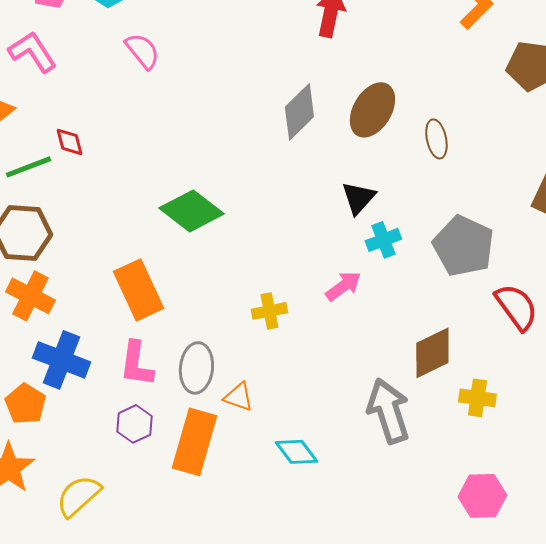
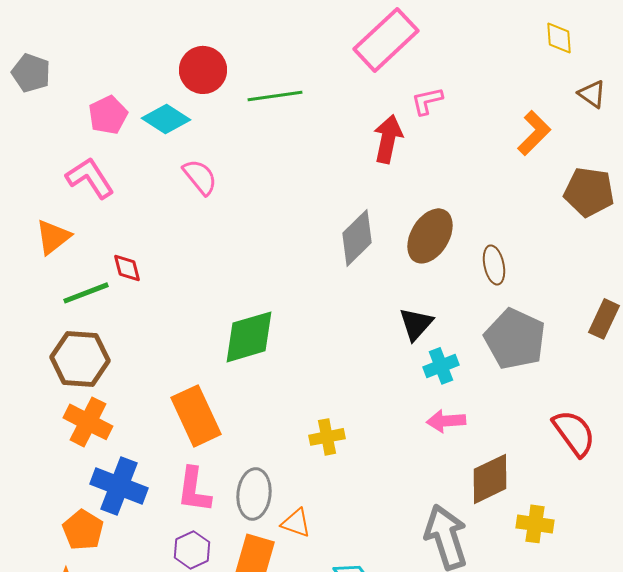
green diamond: (191, 211) -> (249, 337), turned -54
gray pentagon: (463, 246) -> (515, 339), moved
pink arrow: (343, 286) -> (446, 421), moved, turned -147

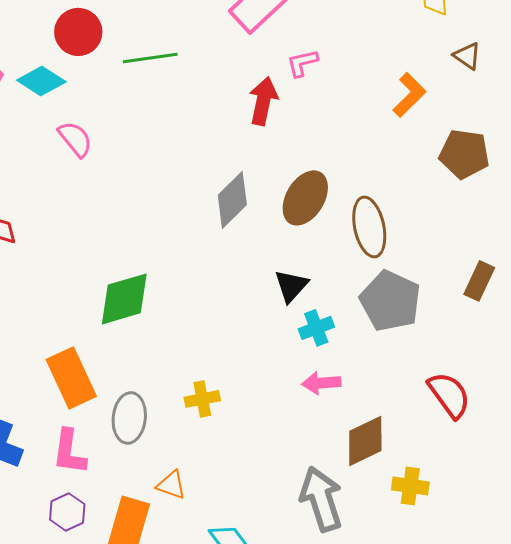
brown ellipse: (494, 265) -> (369, 227), size x1.5
gray ellipse: (254, 494) -> (129, 418), moved

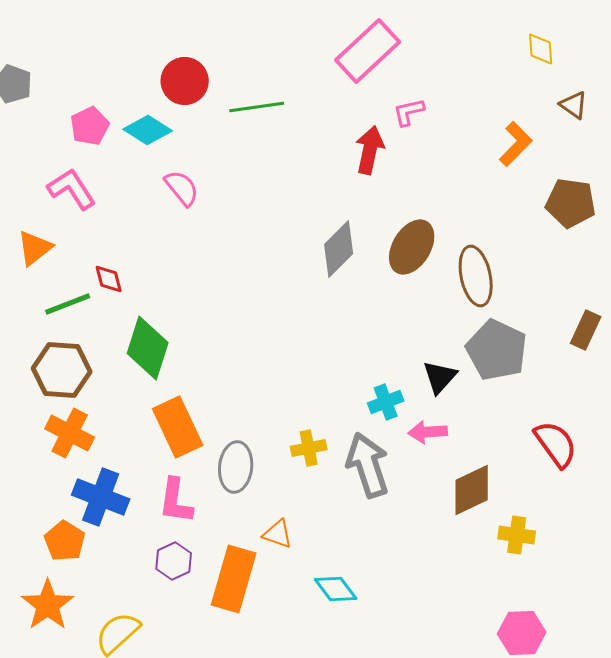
black triangle: (291, 286) -> (440, 377), moved
green diamond: (124, 299) -> (148, 348), moved, turned -56
cyan cross: (316, 328) -> (386, 402), moved
gray arrow: (321, 499) -> (368, 465), moved

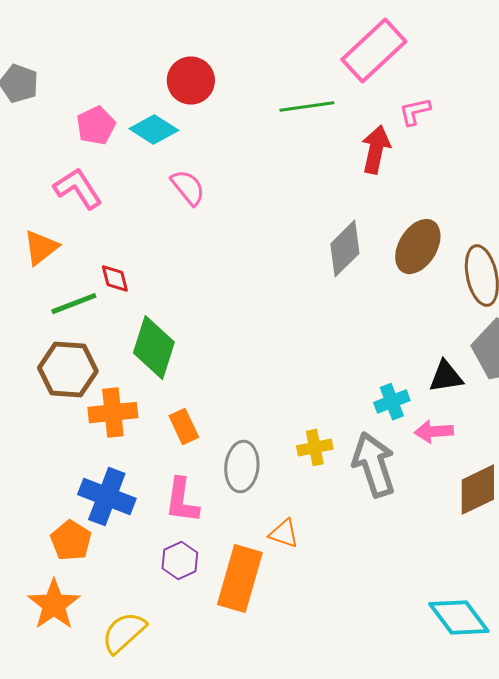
green line: (257, 107) -> (307, 107), moved
black triangle: (440, 377) -> (446, 377), turned 39
orange rectangle: (178, 427) -> (184, 427), size x0.6
orange cross: (70, 433) -> (113, 413), moved, turned -33
cyan diamond: (336, 589) -> (459, 618), moved, size x1.4

